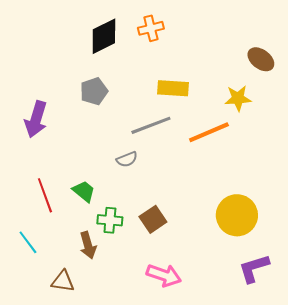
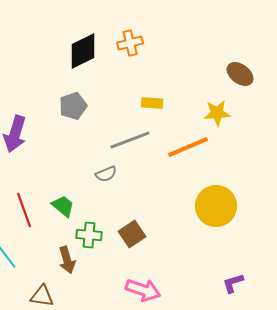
yellow rectangle: (173, 88) -> (152, 103), size x0.7
yellow circle: (237, 215) -> (216, 206), moved
purple L-shape: (254, 268) -> (233, 283), size x0.7

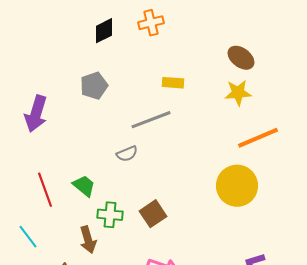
black diamond: (83, 51) -> (104, 31), size x0.7
brown ellipse: (240, 74) -> (241, 58), moved
orange line: (188, 147) -> (258, 138), moved

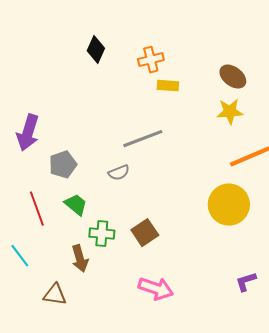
orange cross: (151, 23) -> (151, 60), moved
black diamond: (104, 31) -> (96, 50), turned -40
yellow rectangle: (173, 83) -> (168, 86), moved
gray pentagon: (94, 86) -> (63, 165), moved

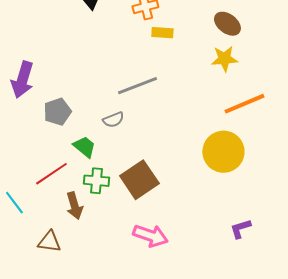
green trapezoid: (76, 205) -> (84, 147), moved
red line: (37, 209) -> (51, 174), moved, turned 76
brown square: (145, 233) -> (139, 180), size x1.4

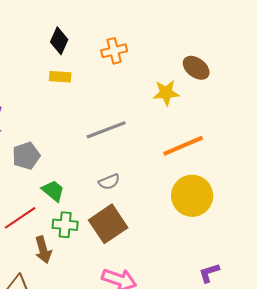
yellow rectangle: (162, 33) -> (60, 77), moved
yellow star: (224, 59) -> (166, 93), moved
orange line: (244, 104) -> (183, 146), moved
gray semicircle: (113, 120) -> (109, 182), moved

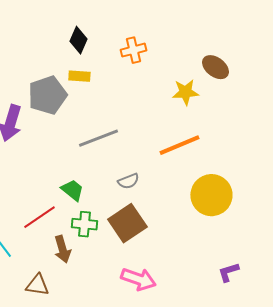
gray line: (106, 130) -> (98, 138), moved
orange line: (183, 146) -> (179, 145), moved
gray pentagon: (26, 156) -> (47, 95), moved, size x1.4

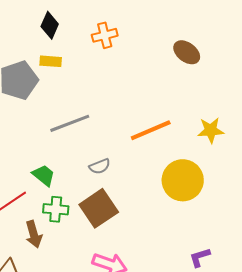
yellow star: (185, 92) -> (211, 130), moved

